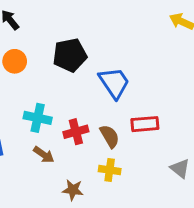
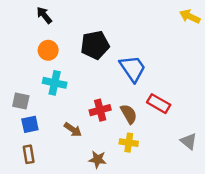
cyan cross: (38, 118) -> (55, 83), moved
red rectangle: (145, 124) -> (159, 104), turned 35

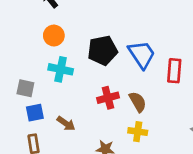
black pentagon: (95, 45) -> (103, 50), moved
red rectangle: (159, 104) -> (174, 71), moved, turned 65
brown arrow: (73, 130) -> (66, 123), moved

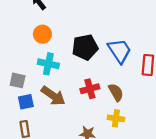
brown arrow: (66, 123) -> (53, 96), moved, size x1.5

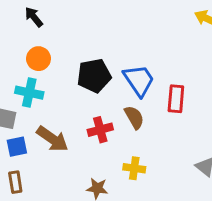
cyan cross: (48, 64) -> (29, 93), moved
brown semicircle: (116, 92) -> (134, 117), moved

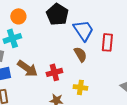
black pentagon: (94, 76) -> (57, 14), moved, turned -30
cyan cross: (29, 93) -> (12, 38), turned -30
red cross: (100, 130) -> (54, 72), moved

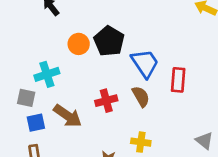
orange circle: (18, 16) -> (79, 44), moved
red cross: (54, 72) -> (106, 101), moved

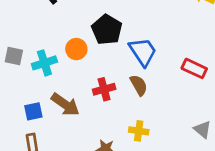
orange circle: (79, 44) -> (76, 49), moved
red rectangle: (178, 80) -> (194, 68), moved, turned -70
gray square: (26, 98) -> (14, 56), moved

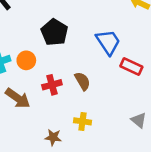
orange circle: (76, 49) -> (26, 60), moved
blue trapezoid: (143, 52) -> (108, 42), moved

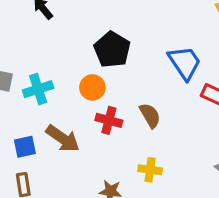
orange circle: (26, 60) -> (92, 87), moved
red cross: (52, 85) -> (109, 120), turned 30

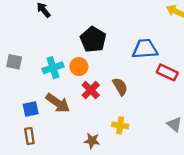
blue trapezoid: (185, 63) -> (145, 49), turned -60
cyan cross: (38, 89) -> (53, 68), moved
red cross: (109, 120) -> (91, 90), turned 30

